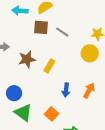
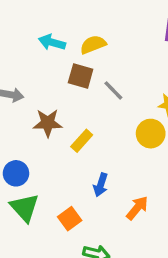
orange arrow: (89, 90) -> (137, 208), moved

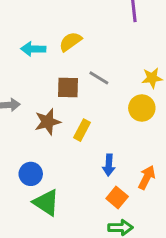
brown square: (81, 76) -> (68, 88), moved
orange square: (70, 219) -> (117, 198), moved

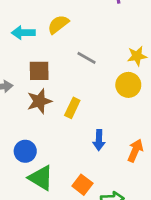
brown square: (68, 88) -> (39, 71), moved
orange square: (117, 198) -> (82, 185), moved

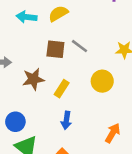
brown square: (39, 71) -> (55, 49), moved
yellow circle: (128, 85) -> (102, 81), moved
blue arrow: (99, 140) -> (66, 120), moved

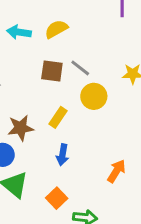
brown star: (33, 79) -> (21, 128), moved
yellow circle: (102, 81) -> (94, 96), moved

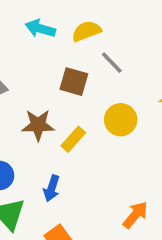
gray line: (80, 68) -> (112, 63), moved
brown star: (21, 128) -> (38, 125), moved
blue arrow: (63, 155) -> (52, 188), moved

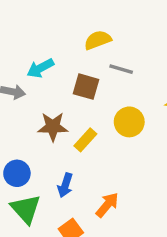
cyan arrow: (40, 29) -> (40, 68), moved, turned -44
gray line: (112, 63) -> (121, 69), turned -30
orange arrow: (135, 215) -> (107, 205), moved

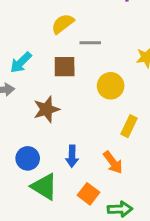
yellow rectangle: (85, 140) -> (129, 126), moved
orange arrow: (107, 205) -> (113, 162), turned 120

